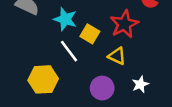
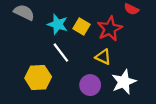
yellow square: (90, 34) -> (81, 26), moved
white star: (140, 84) -> (124, 82), size x1.6

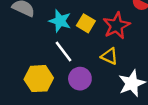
purple circle: (90, 85) -> (80, 79), moved

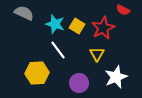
yellow triangle: (109, 56) -> (97, 54), turned 35
purple circle: (80, 79) -> (79, 83), moved

